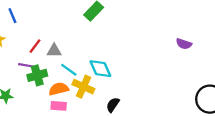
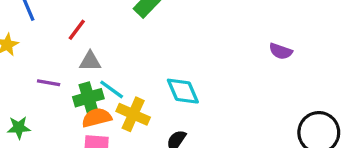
red line: (35, 46) -> (77, 30), moved
cyan diamond: (100, 69) -> (183, 91), moved
green cross: (37, 75) -> (88, 98), moved

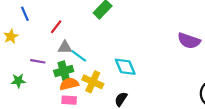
purple semicircle: (281, 51) -> (189, 41), size x1.5
cyan line: (112, 89) -> (79, 56), moved
green star: (19, 128) -> (18, 81), moved

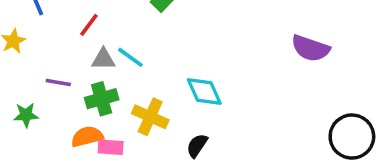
cyan line: (79, 56) -> (130, 57), moved
orange semicircle: (69, 84) -> (87, 137), moved

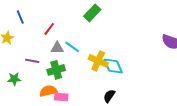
yellow cross: (150, 117) -> (98, 61), moved

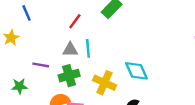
red line: (49, 29) -> (75, 21), moved
cyan line: (72, 47) -> (88, 48), turned 49
yellow cross: (98, 61) -> (105, 83), moved

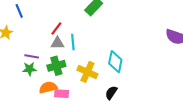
red line: (75, 21) -> (56, 29), moved
cyan diamond: (136, 71) -> (115, 62), turned 35
green star: (19, 86) -> (30, 69), moved

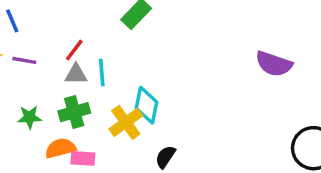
purple line: (32, 56) -> (24, 60), moved
cyan diamond: (115, 62) -> (146, 105), moved
yellow cross: (87, 72) -> (126, 122), turned 30

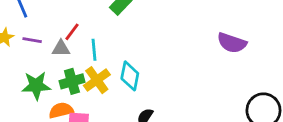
gray triangle: (76, 74) -> (61, 48), moved
green star: (29, 117) -> (36, 86), size x1.5
yellow cross: (126, 122) -> (97, 80), moved

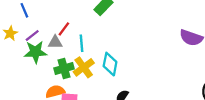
purple line: (32, 40) -> (32, 36), turned -48
green star: (36, 86) -> (35, 52), moved

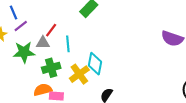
purple line: (32, 36) -> (21, 26), moved
yellow cross: (84, 67) -> (79, 74), moved

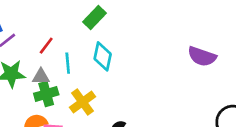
gray triangle: (43, 43) -> (41, 77), moved
cyan diamond: (95, 64) -> (103, 56), moved

